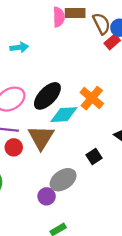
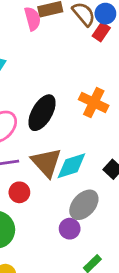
cyan diamond: (64, 115) -> (71, 166), moved
red circle: (14, 147) -> (19, 192), moved

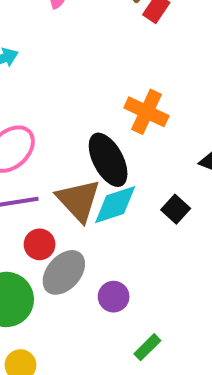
black ellipse: (42, 113) -> (108, 160), moved, turned -57
gray ellipse: (84, 205) -> (64, 272), moved

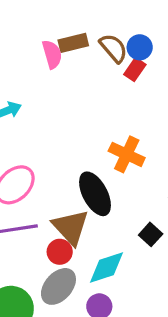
cyan diamond: (115, 205) -> (106, 268), moved
red circle: (40, 244) -> (60, 252), moved

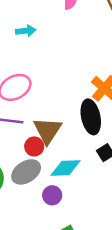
black ellipse: (95, 194) -> (91, 117), moved

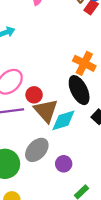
red circle: (34, 146) -> (34, 95), moved
cyan diamond: (66, 168) -> (63, 120), moved

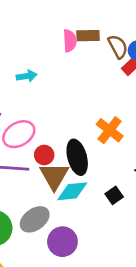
black ellipse: (79, 90) -> (77, 157), moved
purple circle: (64, 164) -> (62, 242), size x1.5

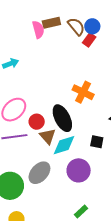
brown triangle: (54, 176) -> (48, 136), size x0.7
black square: (114, 195) -> (97, 142), turned -32
purple circle: (62, 242) -> (79, 170), moved

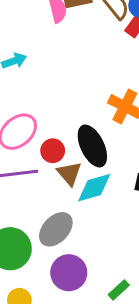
purple circle: (79, 170) -> (69, 273), moved

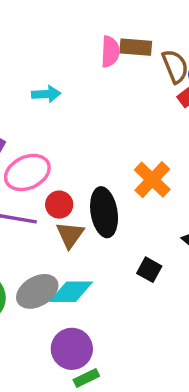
cyan diamond: (94, 188) -> (71, 292), moved
purple circle: (69, 273) -> (72, 349), moved

